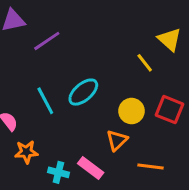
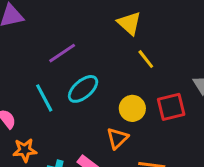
yellow triangle: (169, 39) -> (129, 23), moved
purple line: (47, 41) -> (62, 53), moved
red square: (169, 110) -> (171, 107), turned -36

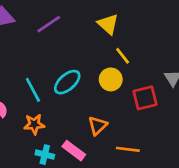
purple line: (62, 53) -> (49, 24), moved
yellow circle: (132, 108) -> (111, 79), moved
orange star: (25, 150) -> (34, 124), moved

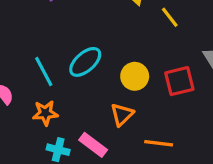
yellow line: (123, 56) -> (170, 17), moved
yellow circle: (111, 79) -> (135, 76), moved

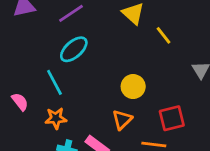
cyan ellipse: (85, 62) -> (74, 49), moved
red square: (179, 81) -> (172, 118), moved

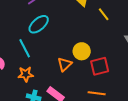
red square: (172, 118) -> (100, 66), moved
orange triangle: (122, 120) -> (65, 64), moved

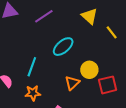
cyan ellipse: (39, 24) -> (63, 47), moved
cyan line: (25, 48) -> (32, 67), turned 48

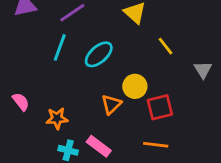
yellow line: (112, 32) -> (165, 46), moved
cyan line: (32, 67) -> (60, 47), moved

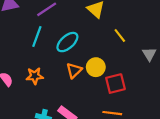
orange triangle: (111, 104) -> (74, 70), moved
orange star: (57, 118) -> (35, 76), moved

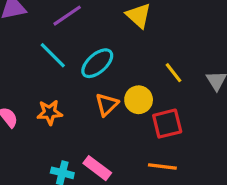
yellow line: (120, 36) -> (173, 73), moved
cyan line: (37, 37) -> (53, 55), turned -65

